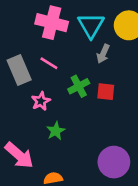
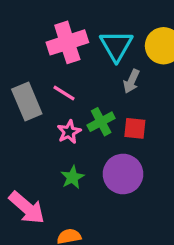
pink cross: (52, 23) -> (67, 42), turned -32
pink star: (41, 101) -> (69, 132), moved
purple circle: (114, 162) -> (123, 174), moved

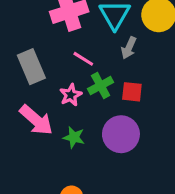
pink line: (64, 93) -> (83, 59), moved
green star: (72, 177) -> (74, 137), turned -30
pink arrow: (27, 208) -> (36, 120), moved

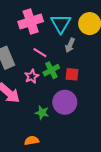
green star: (74, 137) -> (42, 113), moved

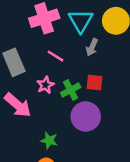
green cross: (51, 70) -> (71, 90), moved
green star: (42, 113) -> (49, 140), moved

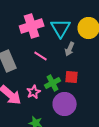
pink star: (45, 85) -> (34, 92), moved

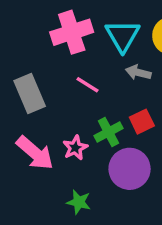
gray arrow: (70, 49) -> (138, 73), turned 80
red square: (72, 77) -> (142, 122), turned -32

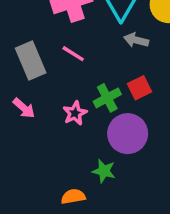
pink line: (87, 85) -> (73, 54), moved
pink arrow: (35, 153) -> (24, 108), moved, size x0.6
green star: (79, 202) -> (104, 171), moved

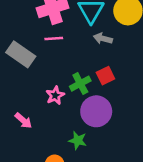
pink line: (73, 54) -> (54, 39), moved, turned -36
gray rectangle: (31, 60) -> (21, 54), turned -32
pink arrow: (24, 108) -> (23, 121), moved

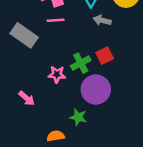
pink star: (55, 95) -> (57, 74), turned 30

